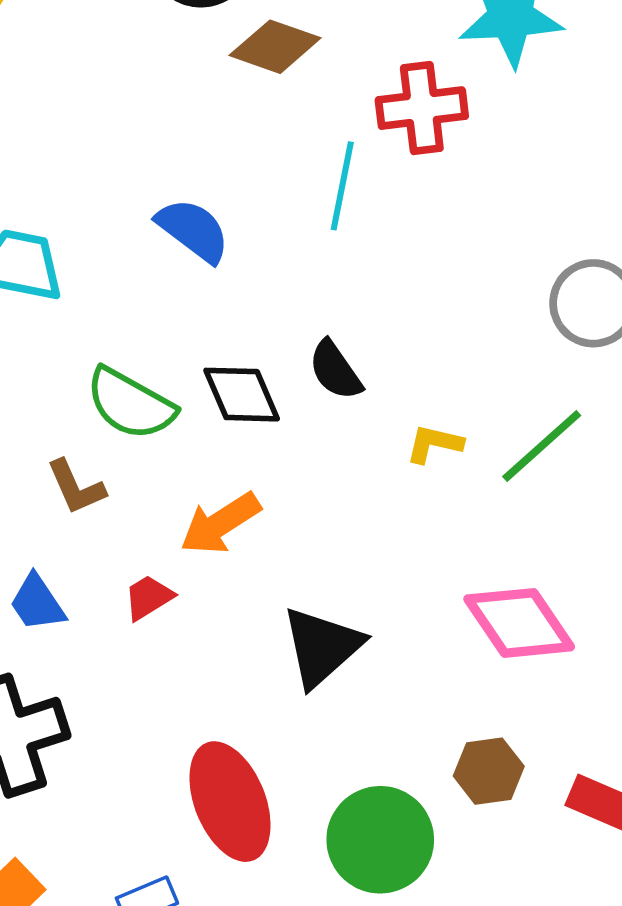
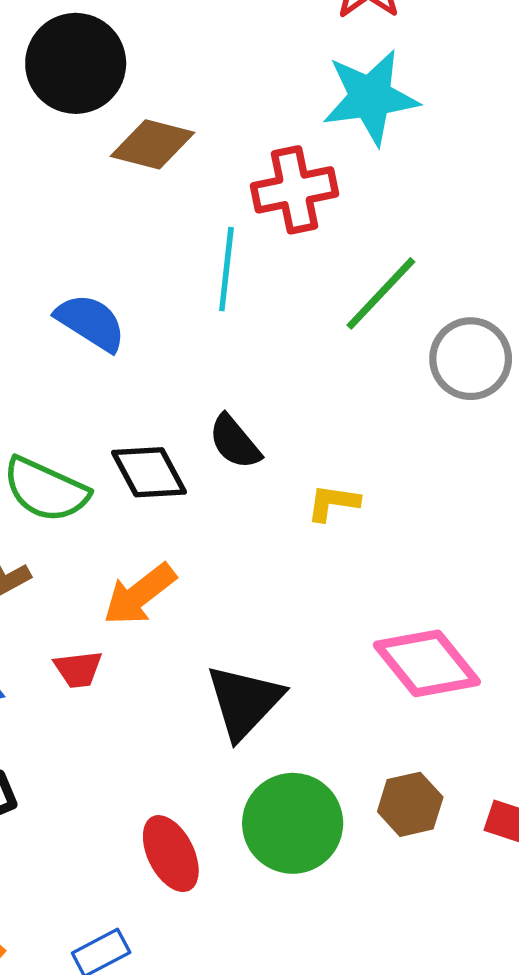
green line: (542, 446) -> (381, 293), moved
red trapezoid: (148, 597) -> (78, 669), turned -150
red ellipse: (230, 802) -> (171, 854), size x0.7
green circle: (380, 840) -> (293, 823), moved

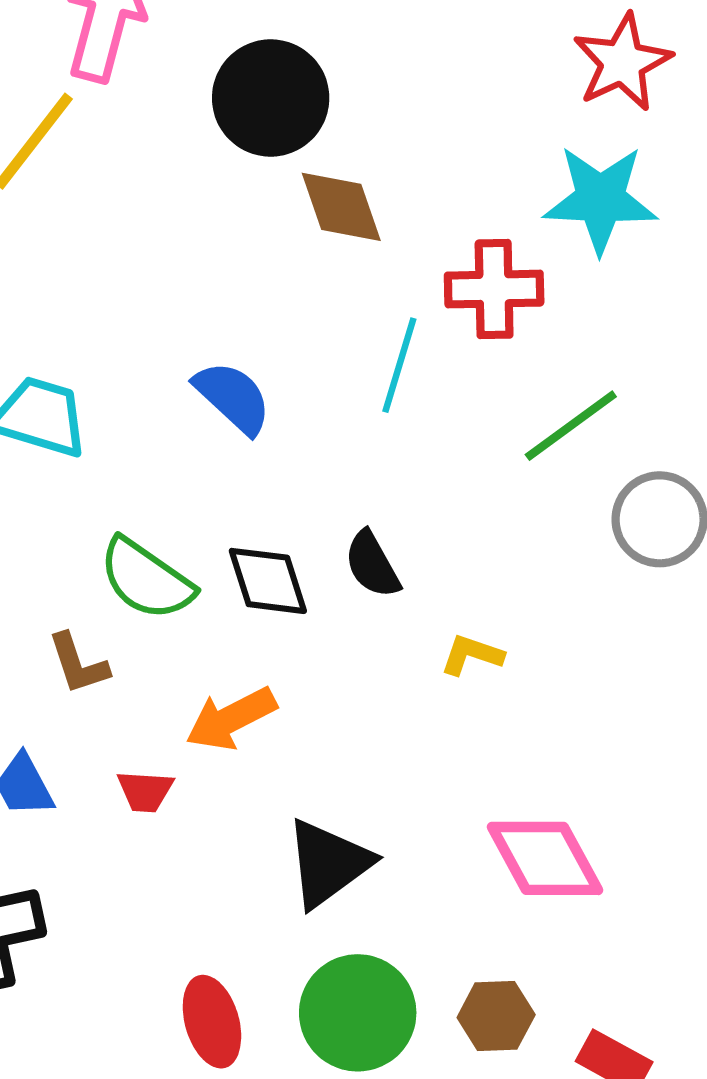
brown diamond: (152, 144) -> (341, 207), turned 46

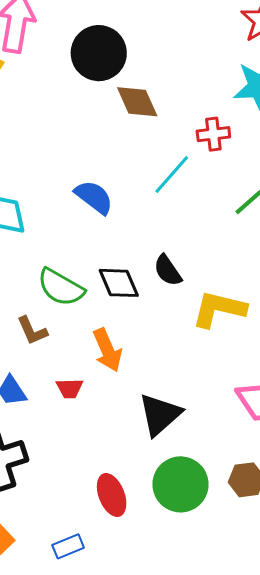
red cross: (494, 289) -> (213, 134), size x0.7
cyan line: (399, 365) -> (172, 174), turned 30
yellow L-shape: (472, 655) -> (219, 309), size x1.8
orange arrow: (231, 719) -> (107, 350), turned -81

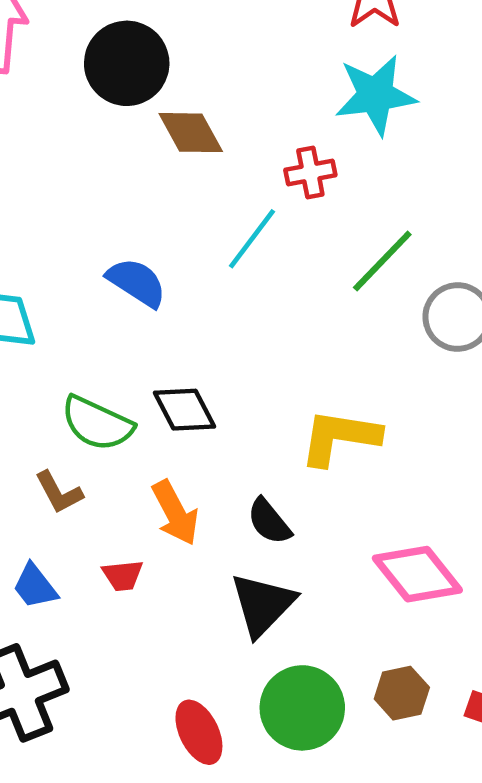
black semicircle: (168, 271) -> (269, 521), moved

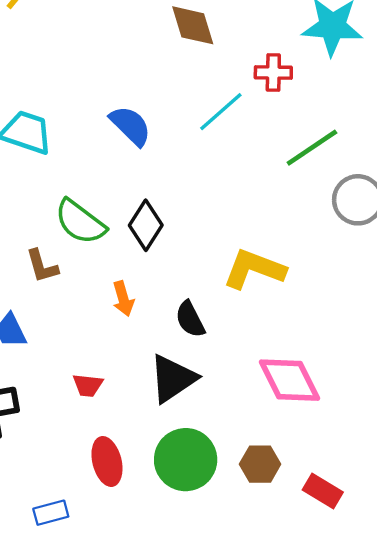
black diamond: (185, 410) -> (146, 225), turned 48
orange arrow: (175, 513) -> (123, 299), size x0.7
red trapezoid: (123, 575) -> (88, 385), moved

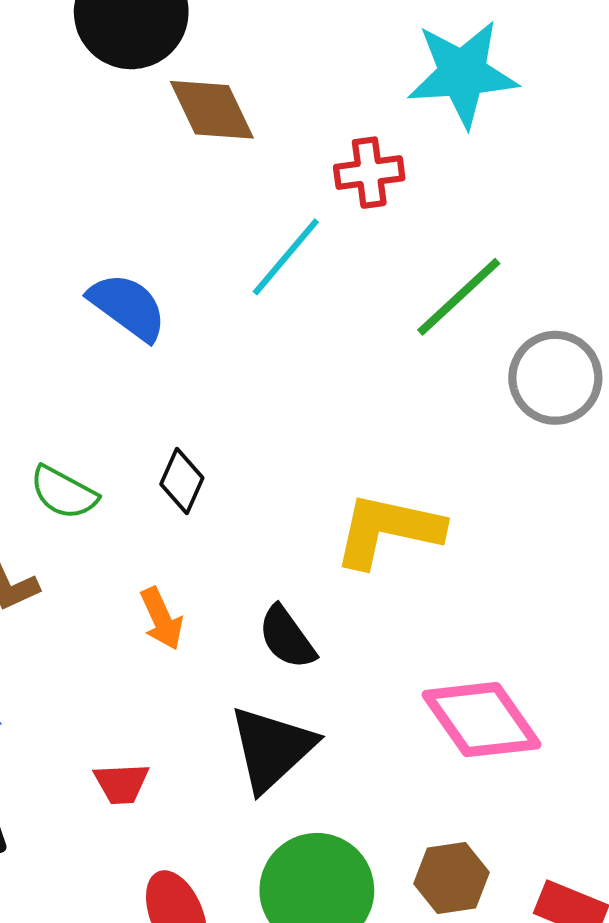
green semicircle: (80, 222) -> (64, 493), size x0.7
black diamond: (146, 225) -> (182, 481), size x0.7

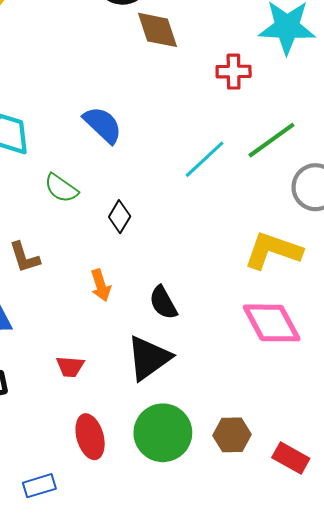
cyan line: (286, 257) -> (205, 159), moved
green semicircle: (64, 493) -> (61, 188), moved
yellow L-shape: (388, 530) -> (273, 251), moved
pink diamond: (482, 720) -> (272, 323), moved

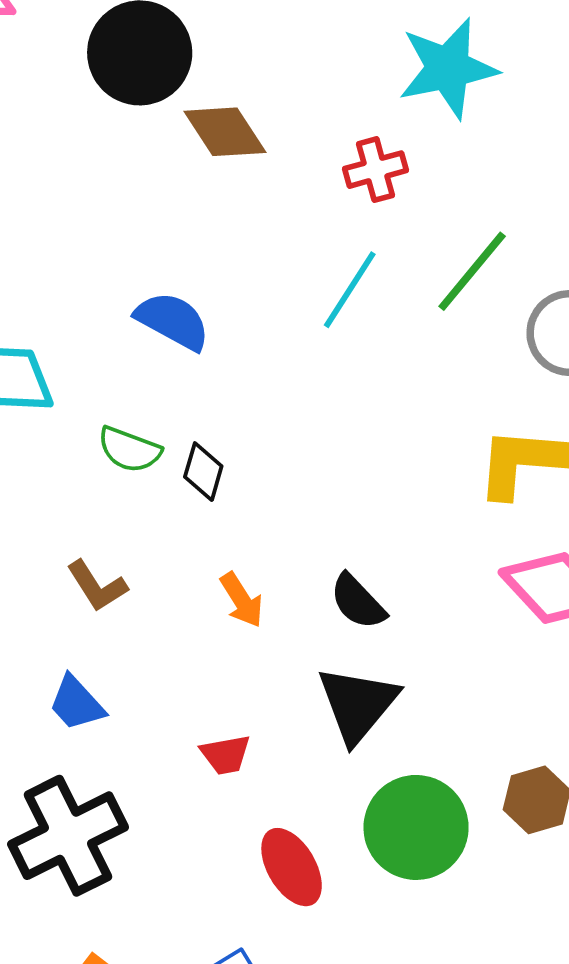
cyan line: (205, 159) -> (350, 290), moved
black diamond: (120, 217) -> (203, 472), moved

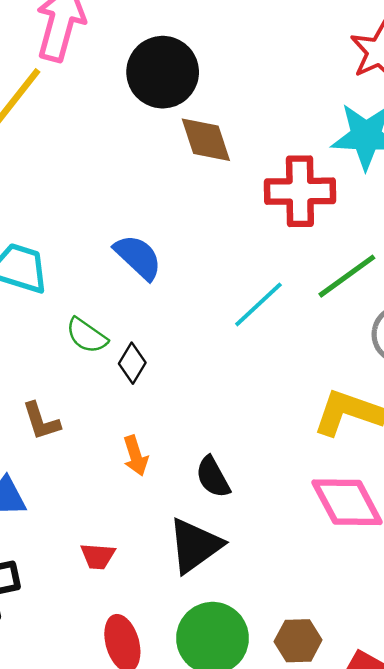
red cross: (375, 170) -> (300, 191), size x1.6
cyan line: (350, 290) -> (258, 304), moved

